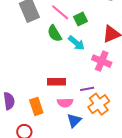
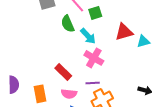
pink cross: (102, 61) -> (94, 58), moved
red rectangle: (57, 82) -> (63, 72), turned 36

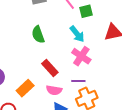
green semicircle: (68, 24) -> (38, 35), moved
orange rectangle: (40, 94) -> (25, 88), turned 54

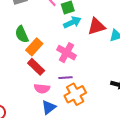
cyan arrow: (77, 34) -> (72, 22), moved, turned -72
orange rectangle: (25, 88) -> (34, 47), moved

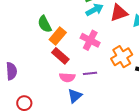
purple line: (66, 78) -> (90, 73), moved
orange cross: (75, 94) -> (122, 57), moved

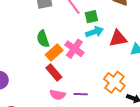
pink cross: (90, 40) -> (74, 49), moved
orange cross: (122, 57) -> (114, 82), turned -30

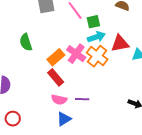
green semicircle: (43, 39) -> (26, 42), moved
orange cross: (114, 82) -> (97, 56), moved

